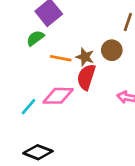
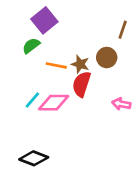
cyan line: (29, 107) -> (32, 100), moved

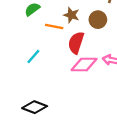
brown star: (80, 64) -> (71, 15), moved
pink diamond: (54, 103) -> (84, 65), moved

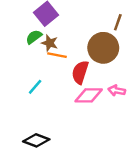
brown star: (71, 15) -> (50, 43), moved
brown circle: (98, 20) -> (103, 48), size x1.6

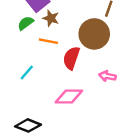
brown star: (50, 43) -> (51, 18), moved
pink diamond: (89, 95) -> (69, 97), moved

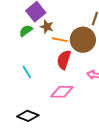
orange line: (48, 41) -> (60, 40), moved
cyan line: (27, 72) -> (27, 72), turned -72

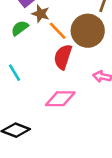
green semicircle: (26, 31) -> (20, 28), moved
orange line: (60, 40) -> (58, 31), turned 35

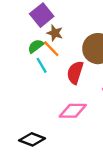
orange line: (58, 31) -> (51, 49), moved
cyan line: (14, 73) -> (42, 65), moved

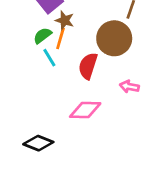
orange line: (51, 49) -> (60, 38), turned 60

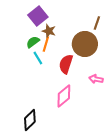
pink diamond: (85, 110) -> (64, 96), turned -40
black diamond: (38, 143) -> (30, 120), turned -65

